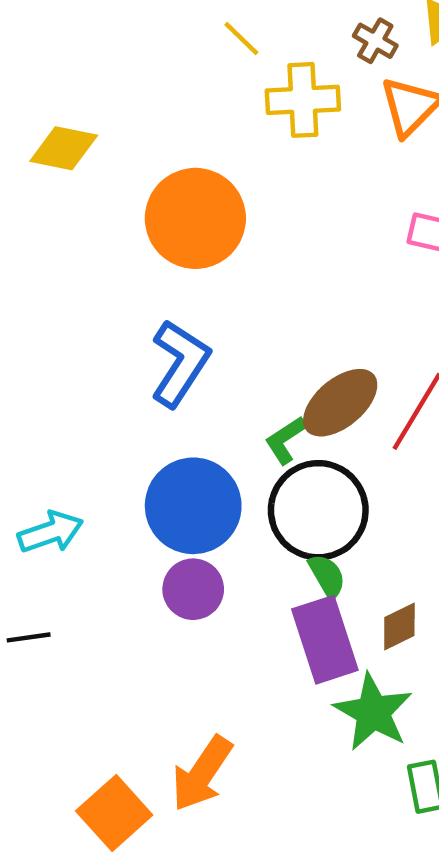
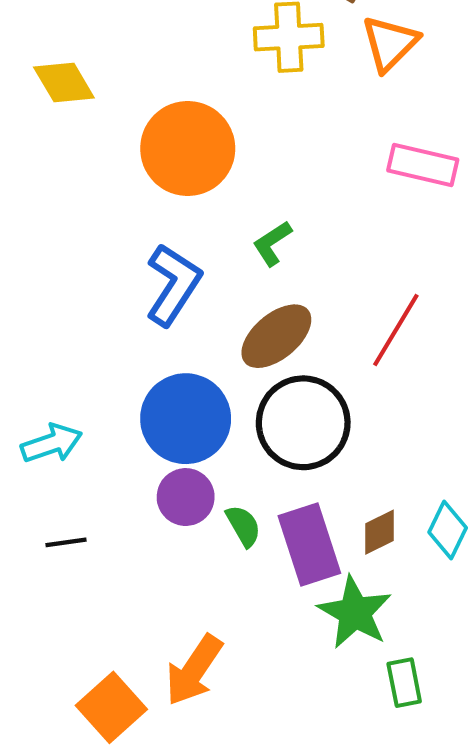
yellow diamond: (64, 148) -> (64, 83), turned 48
brown ellipse: (340, 403) -> (276, 336), moved
green L-shape: (285, 440) -> (272, 243), moved
green semicircle: (327, 576) -> (243, 526), moved
black line: (29, 637) -> (66, 542), moved

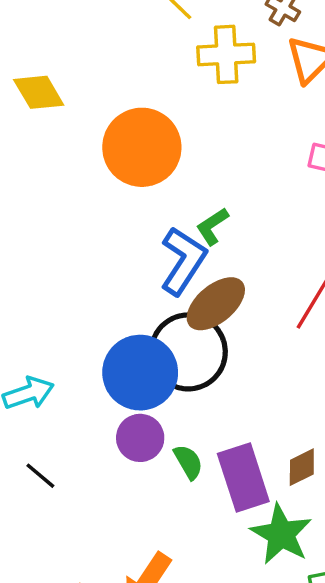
blue L-shape: (173, 285) -> (183, 261), moved
black circle: (303, 423) -> (188, 352), moved
black line: (66, 542) -> (40, 476), turned 48

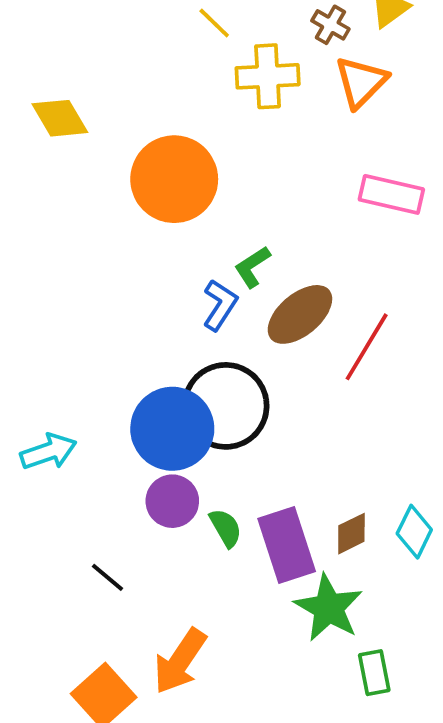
blue L-shape: (183, 261) -> (220, 305), size x0.7
brown ellipse: (216, 304) -> (300, 314), moved
black line: (40, 476) -> (108, 577), moved

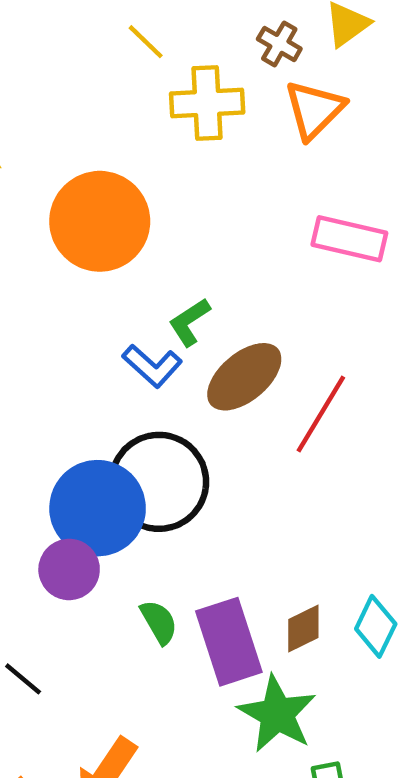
blue L-shape: (220, 305) -> (152, 366), turned 99
purple circle: (172, 501) -> (69, 569), moved

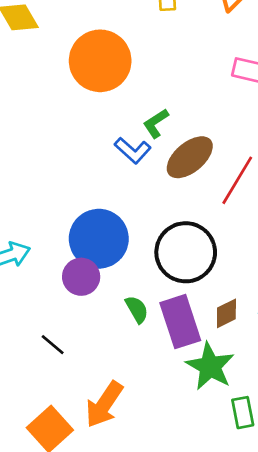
black circle: (159, 482) -> (186, 252), moved

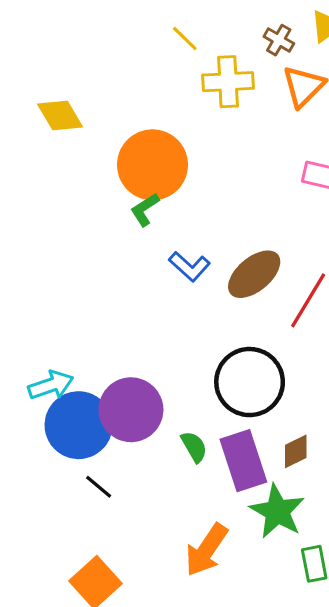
green L-shape: (156, 123) -> (145, 209), moved
blue circle: (99, 239) -> (79, 425), moved
purple circle: (81, 277) -> (131, 410), size x1.5
orange arrow: (104, 404) -> (206, 550), moved

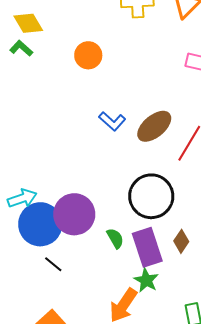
orange circle: (153, 165) -> (88, 55), size x0.6
green L-shape: (145, 209) -> (21, 48), moved, turned 75
brown diamond: (296, 451) -> (181, 241), turned -30
green star: (277, 511) -> (146, 280), moved, size x0.7

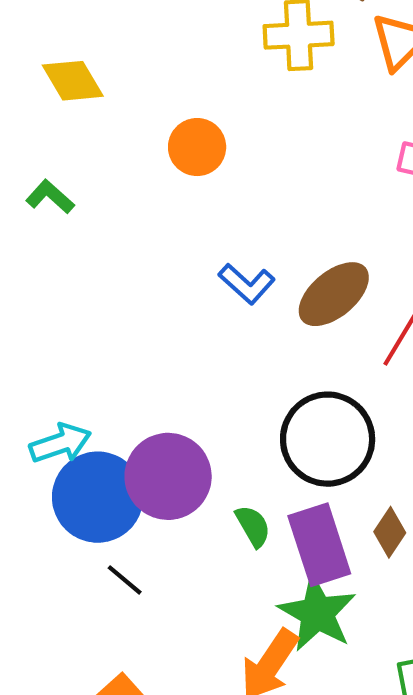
green L-shape: (21, 48) -> (50, 197), moved
green star: (146, 280) -> (317, 613), size x1.5

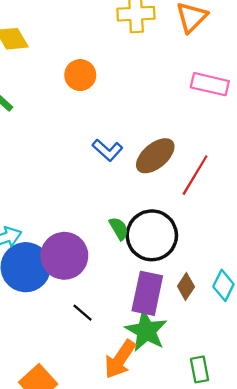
green semicircle: (253, 526) -> (119, 229), moved
purple rectangle: (319, 545) -> (147, 293), turned 30
black line: (125, 580) -> (83, 313), moved

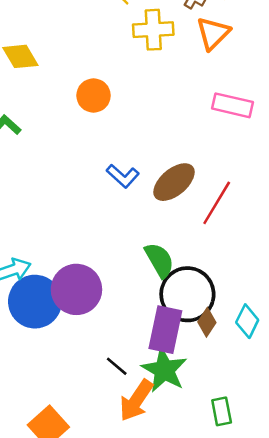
green semicircle: (119, 229) -> (159, 260), moved, size x1.4
black circle: (152, 235) -> (187, 294), moved
black line: (83, 313) -> (117, 366), moved

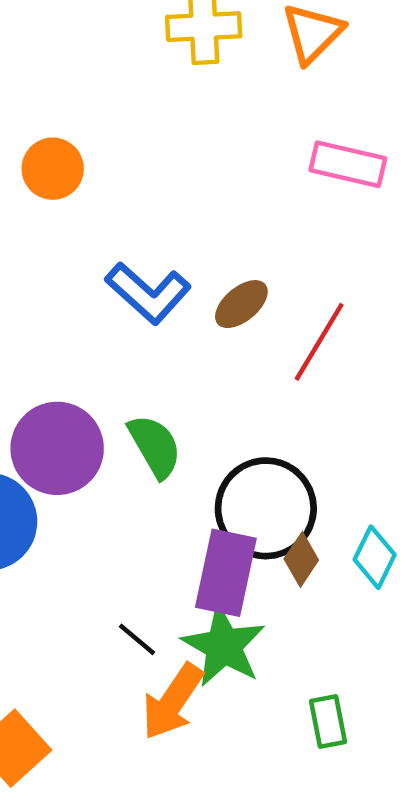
orange circle: (94, 96) -> (53, 169), moved
blue L-shape: (123, 176) -> (148, 293), size x1.4
brown ellipse: (174, 182) -> (241, 304), size x0.7
green semicircle: (159, 260) -> (155, 446), moved
purple circle: (76, 289) -> (57, 448), moved

